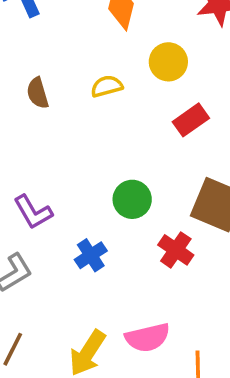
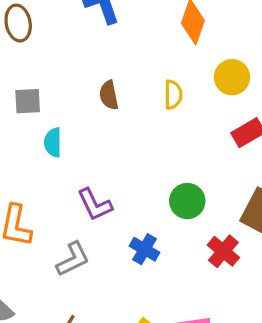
yellow semicircle: (107, 86) -> (173, 95), turned 100
blue cross: (91, 255) -> (144, 249), turned -32

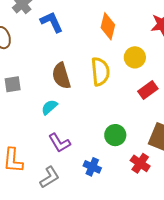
brown semicircle: (109, 95) -> (61, 76), size x1.5
yellow semicircle: (173, 95) -> (100, 72), size x1.6
cyan semicircle: (53, 142) -> (49, 107), moved, turned 54

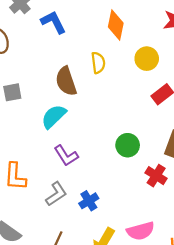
yellow semicircle: (100, 72) -> (98, 63), moved, size x0.7
cyan semicircle: (49, 107) -> (54, 116), size x1.4
blue cross: (92, 167) -> (89, 201), moved, turned 36

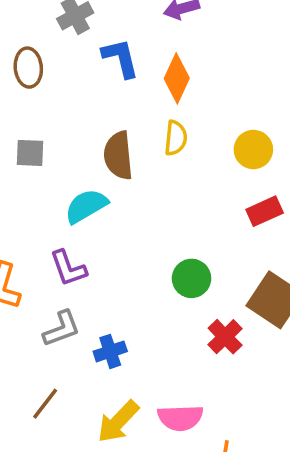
orange diamond: (116, 25) -> (177, 78), moved
purple L-shape: (66, 156) -> (68, 268), moved

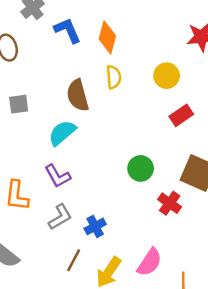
brown line: (45, 404) -> (74, 260), moved
pink semicircle: (180, 418) -> (149, 262), turned -44

